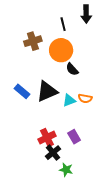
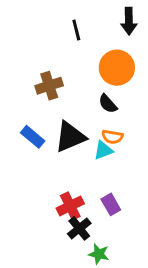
black line: (63, 24) -> (76, 30), moved
brown cross: (33, 41) -> (49, 86), moved
orange circle: (61, 50) -> (117, 68), moved
orange semicircle: (85, 98) -> (112, 137), moved

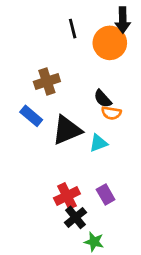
orange circle: (117, 68) -> (110, 43), moved
blue rectangle: (33, 137) -> (31, 116), moved
orange semicircle: (112, 137) -> (111, 113), moved

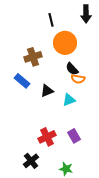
orange circle: (110, 43) -> (65, 43), moved
black triangle: (67, 130) -> (47, 91), size x0.6
black cross: (76, 217) -> (31, 161), moved

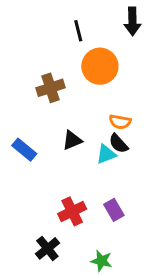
black semicircle: (72, 69) -> (118, 143), moved
blue rectangle: (22, 81) -> (24, 150), moved

